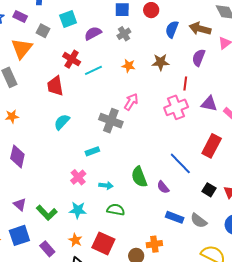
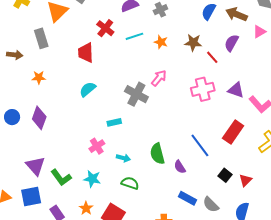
cyan line: (93, 70) -> (134, 36), moved
red line: (185, 83) -> (212, 57), moved, turned -56
purple triangle: (20, 204) -> (35, 166), size x1.5

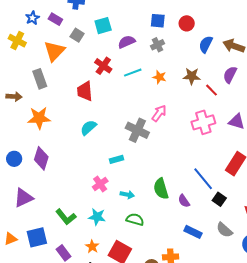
orange star: (39, 77) -> (39, 118), size x1.6
purple triangle: (35, 166) -> (23, 198), moved, turned 50
black square: (225, 175) -> (219, 199), moved
gray semicircle: (211, 205) -> (224, 230), moved

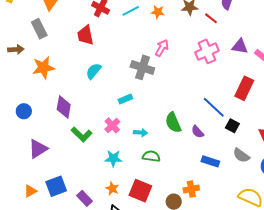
purple diamond: (41, 158) -> (64, 107), moved
green L-shape: (66, 217) -> (82, 134), moved

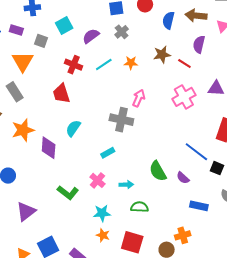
purple diamond: (64, 107) -> (49, 148), moved
orange star: (112, 189) -> (103, 235), moved

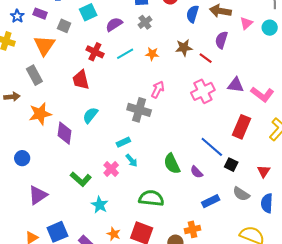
cyan arrow: (126, 185) -> (132, 161), moved, turned 48
blue rectangle: (199, 206) -> (211, 201), turned -42
green semicircle: (139, 207) -> (151, 198), size x1.4
cyan star: (102, 213) -> (100, 205), moved, turned 30
orange star: (103, 235) -> (114, 234), moved

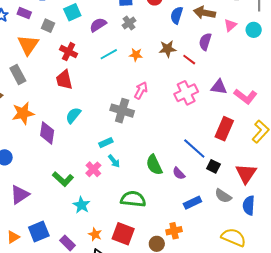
red cross: (95, 52) -> (69, 52), moved
red triangle: (264, 171) -> (246, 174), size x1.6

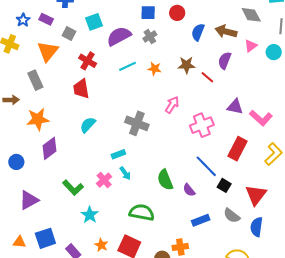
purple semicircle: (98, 25) -> (119, 36), size x1.4
pink arrow: (141, 90) -> (172, 105), moved
pink cross: (186, 93) -> (202, 125), moved
purple diamond: (47, 133) -> (49, 148), moved, turned 40
orange triangle: (13, 237) -> (19, 242), turned 32

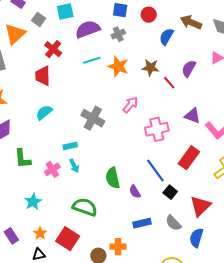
brown arrow: (226, 32) -> (191, 22), moved
orange star: (154, 69) -> (118, 66), size x1.5
green L-shape: (73, 188) -> (23, 159), moved, turned 30

